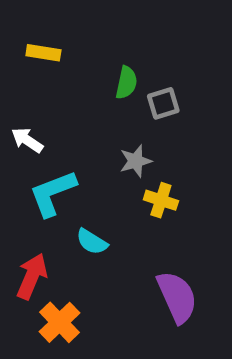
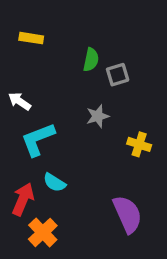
yellow cross: (161, 200) -> (139, 144), moved
cyan semicircle: (92, 242) -> (54, 183), moved

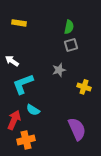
green semicircle: (91, 60) -> (69, 27), moved
orange cross: (43, 232) -> (26, 140), turned 30

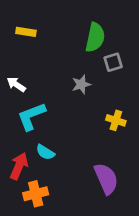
green semicircle: (69, 27) -> (95, 37), size x1.5
gray square: (71, 45) -> (113, 62), moved
gray star: (59, 70) -> (81, 84), moved

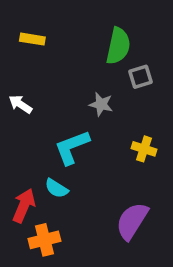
gray star: (81, 84) -> (101, 104), turned 30
cyan L-shape: (31, 116) -> (72, 147), moved
purple semicircle: (106, 179) -> (132, 221), turned -124

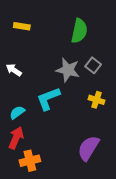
gray square: (141, 77) -> (93, 65), moved, turned -35
gray star: (101, 104) -> (68, 70), size x1.5
cyan semicircle: (56, 188) -> (17, 112), moved, turned 112

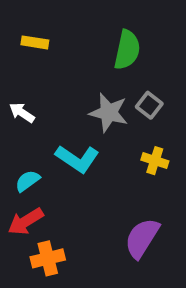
cyan L-shape: (48, 99) -> (77, 159), turned -125
red arrow: (16, 138) -> (26, 221), turned -145

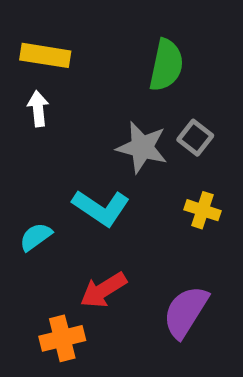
yellow rectangle: (35, 42) -> (45, 55), size x1.4
white arrow: (22, 113) -> (38, 109), moved, turned 50
red arrow: (26, 221) -> (103, 290), moved

